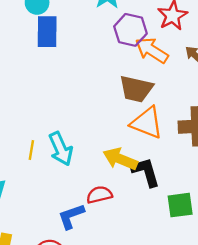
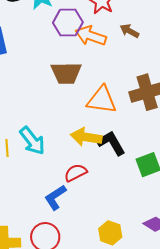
brown trapezoid: (136, 89) -> (66, 73), moved

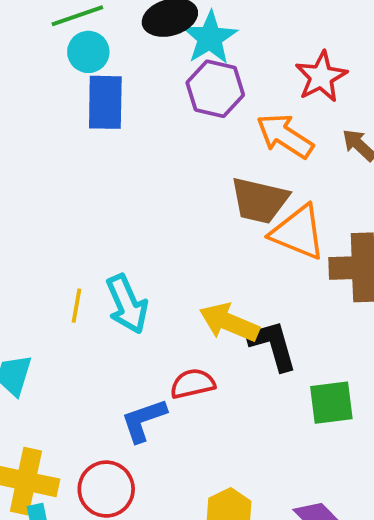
purple hexagon: (68, 22) -> (215, 89), moved
brown trapezoid: (66, 73) -> (260, 201), moved
orange triangle: (102, 100) -> (298, 232), moved

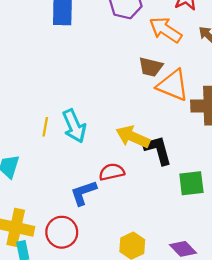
brown trapezoid: (260, 201) -> (151, 67), size x0.7

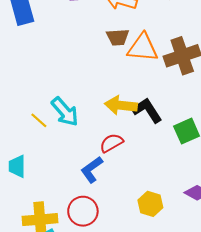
yellow line: (45, 127) -> (39, 120), turned -42

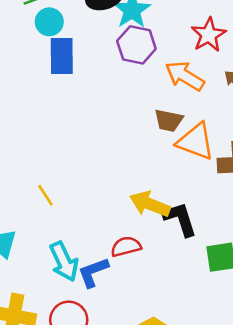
cyan arrow: (65, 112) -> (64, 262), moved

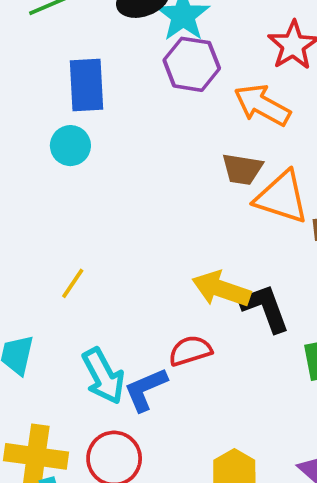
cyan circle: (49, 22) -> (70, 146), moved
yellow line: (45, 195) -> (73, 283), turned 70

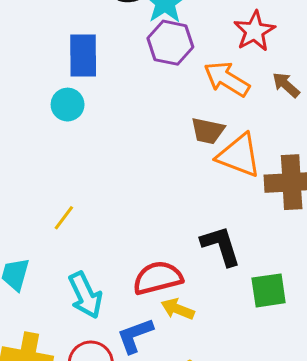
yellow arrow: (221, 289) -> (178, 309), moved, size x0.7
red semicircle: (190, 351) -> (158, 278), size x1.4
blue L-shape: (146, 389) -> (135, 335), moved

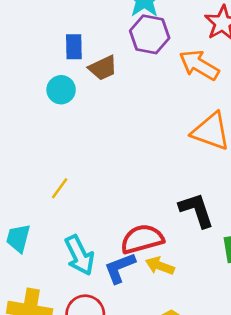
blue rectangle: (83, 55) -> (74, 47), size x0.7
brown trapezoid: (208, 131) -> (103, 68), moved, turned -36
blue L-shape: (135, 335) -> (120, 268), moved

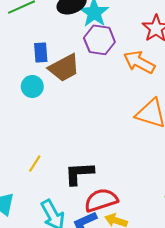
brown trapezoid: (103, 68) -> (64, 68), size x1.4
black L-shape: (196, 210) -> (79, 173), moved, turned -72

